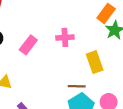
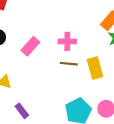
brown line: (77, 86) -> (69, 64), moved

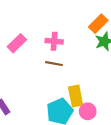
yellow rectangle: (95, 68) -> (76, 96), moved

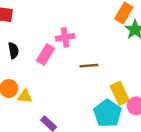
pink cross: (54, 41) -> (65, 37), moved

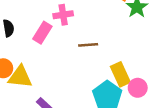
yellow triangle: (25, 96) -> (20, 77), size x1.5

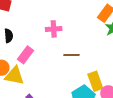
pink rectangle: (42, 33) -> (26, 55), moved

